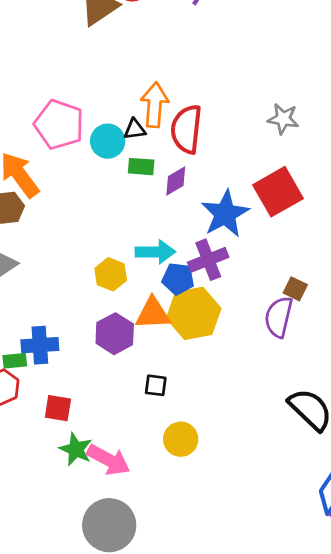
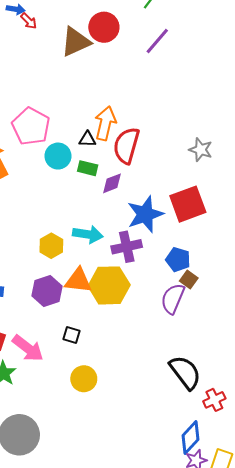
cyan circle: (108, 141) -> (58, 156), moved
blue pentagon: (178, 279) -> (178, 260), moved
pink arrow: (109, 460) -> (28, 348), moved

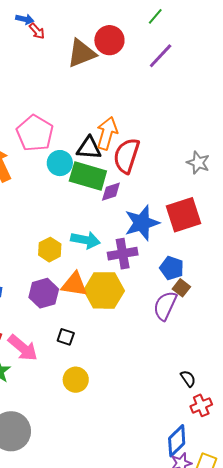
black triangle: (87, 139) -> (89, 148), size x1.5
green rectangle: (88, 168) -> (88, 176), size x1.8
black semicircle: (185, 372) -> (188, 378), moved, size x0.5

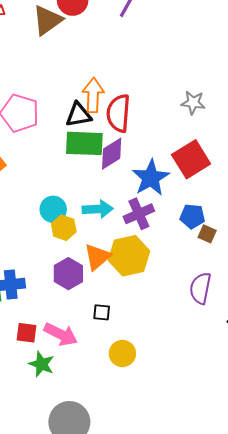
cyan circle: (60, 163) -> (53, 209), moved
purple diamond: (111, 192) -> (112, 154), size x1.4
orange triangle: (74, 284) -> (97, 257), turned -36
purple semicircle: (165, 306) -> (200, 288), moved

